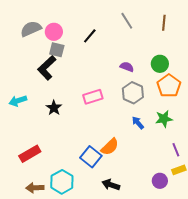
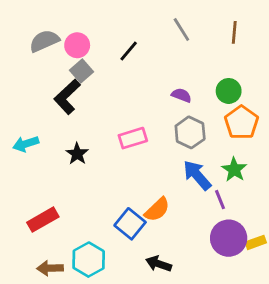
gray square: (57, 50) -> (81, 71), turned 35
green star: (164, 119) -> (234, 170), turned -30
blue arrow: (138, 123) -> (197, 175), size x1.6
purple line: (176, 150) -> (220, 200), moved
purple circle: (160, 181) -> (229, 238), moved, size x1.6

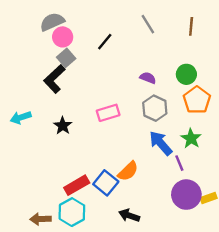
gray semicircle: (44, 41) -> (52, 22), moved
red rectangle: (43, 220) -> (77, 185), moved

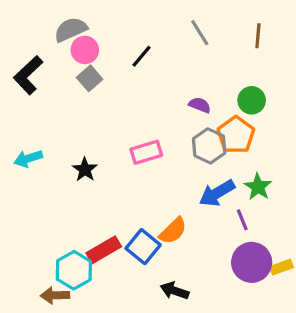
black L-shape: (54, 79) -> (28, 75), moved
orange pentagon: (197, 100) -> (236, 135), moved
blue arrow: (161, 143) -> (217, 193), turned -80
cyan hexagon: (72, 212) -> (74, 270), moved

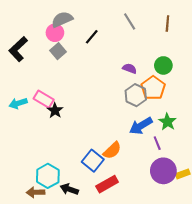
gray semicircle: (71, 29) -> (62, 19), moved
pink rectangle: (146, 152) -> (44, 99), moved, turned 48
red rectangle: (104, 250) -> (107, 184), moved
black arrow: (175, 291) -> (69, 189), moved

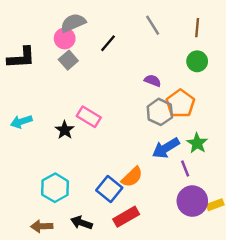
black L-shape: (18, 49) -> (21, 58), turned -140
green circle: (163, 65) -> (197, 61), moved
pink rectangle: (44, 99) -> (89, 117), moved
cyan hexagon: (48, 176) -> (55, 188), moved

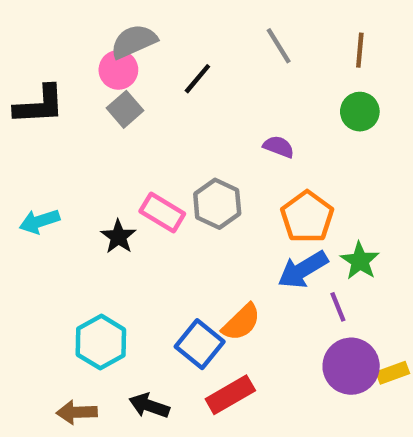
orange pentagon: (180, 103) -> (307, 217), moved
gray hexagon: (160, 112) -> (217, 204), moved

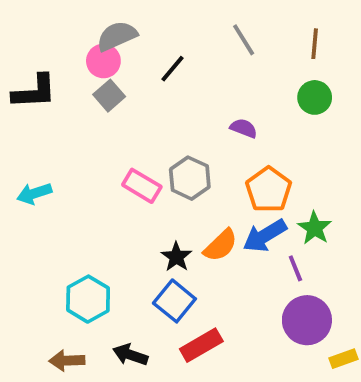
black star: (118, 237) -> (176, 257), moved
orange semicircle: (241, 322) -> (221, 245), moved
yellow rectangle: (393, 373) -> (343, 359), moved

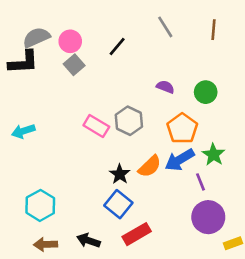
gray semicircle: (117, 36) -> (36, 37), moved
green circle: (315, 97) -> (206, 92), moved
cyan hexagon: (88, 299) -> (40, 205), moved

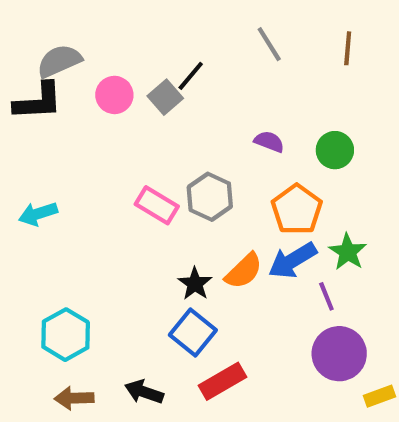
pink circle: (70, 41) -> (114, 95), moved
gray square: (74, 65) -> (165, 97), moved

